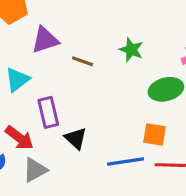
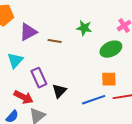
black triangle: (76, 138) -> (59, 91), turned 42

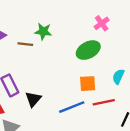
green star: (84, 28) -> (43, 31), moved

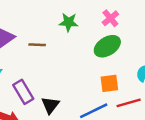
pink cross: (102, 23) -> (110, 18), moved
green star: (43, 31) -> (69, 22), moved

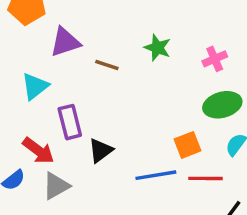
green ellipse: (107, 46) -> (222, 105), moved
orange square: (109, 83) -> (188, 145), turned -30

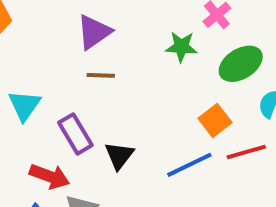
purple triangle: (65, 42) -> (94, 32), moved
green star: (158, 48) -> (181, 47), moved
brown line: (107, 65) -> (101, 75), moved

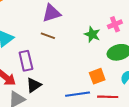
black triangle: (119, 155) -> (34, 85), moved

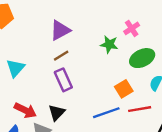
brown line: (48, 36) -> (61, 56), turned -40
purple rectangle: (26, 61) -> (63, 80), moved

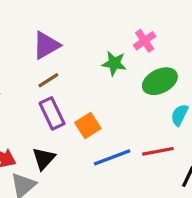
orange square: (124, 89) -> (88, 126), moved

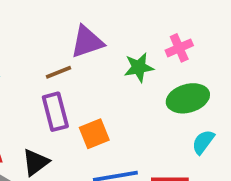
purple triangle: (46, 45) -> (87, 42), moved
green star: (114, 63) -> (139, 67), turned -30

